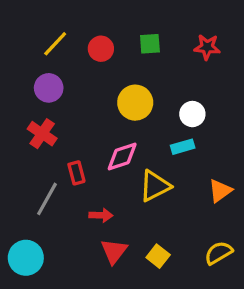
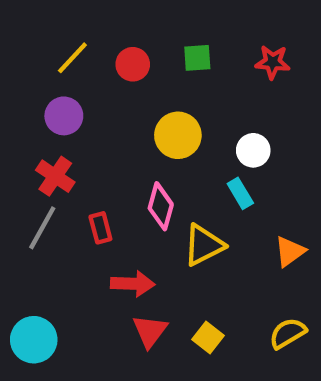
cyan rectangle: (183, 147) -> (240, 193), turned 75
pink diamond: (122, 156) -> (161, 206), turned -56
gray line: (47, 199) -> (42, 228), moved
red arrow: (101, 215) -> (133, 284), size x1.4

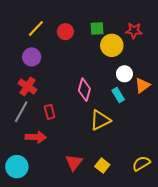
yellow circle: (178, 135) -> (112, 45), moved
pink diamond: (161, 206) -> (84, 90), moved
orange triangle: (290, 251) -> (142, 85), moved
red arrow: (133, 284) -> (36, 137), moved

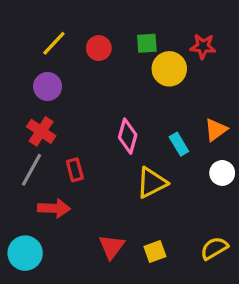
white circle: (124, 74) -> (222, 173), moved
yellow square: (102, 166) -> (155, 251), turned 32

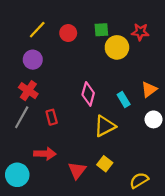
red arrow: (54, 208) -> (45, 154), moved
yellow semicircle: (214, 248) -> (139, 180), moved
yellow square: (155, 251) -> (105, 164), moved, turned -32

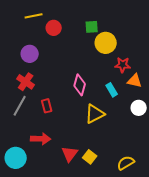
yellow line: (37, 30) -> (34, 16), moved, turned 36
red star: (140, 32) -> (123, 65), moved
red circle: (68, 33) -> (54, 28), moved
orange triangle: (149, 90) -> (135, 81), turned 49
yellow square: (105, 164) -> (90, 157), moved

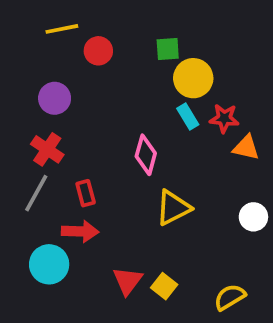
cyan rectangle: (112, 90) -> (188, 117), moved
white circle: (139, 108) -> (253, 217), moved
red arrow: (41, 139) -> (80, 231), moved
cyan circle: (16, 158) -> (49, 264), moved

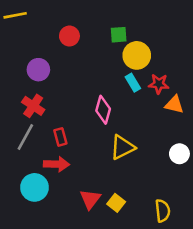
yellow line: (62, 29) -> (15, 15), moved
yellow semicircle: (230, 297) -> (163, 211), turned 115

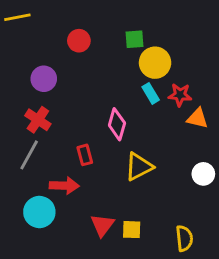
red rectangle: (60, 137) -> (85, 155), moved
yellow square: (116, 203) -> (132, 230), turned -36

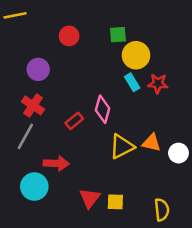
orange triangle: (197, 118) -> (151, 143), moved
red rectangle: (85, 155) -> (74, 121), moved, turned 66

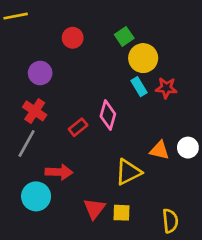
green square: (118, 35) -> (124, 36), turned -30
yellow triangle: (122, 147) -> (128, 172), moved
white circle: (178, 153) -> (188, 148), moved

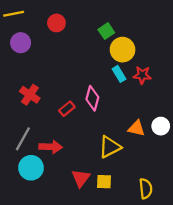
red circle: (73, 38) -> (56, 23), moved
purple circle: (40, 73) -> (21, 43), moved
gray line: (27, 144) -> (23, 139), moved

